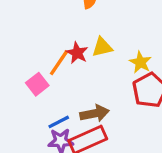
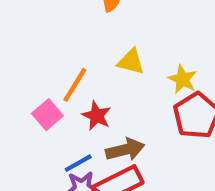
yellow triangle: (102, 47) -> (131, 62), turned 30
red star: (77, 53) -> (97, 116), moved

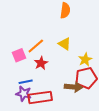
brown arrow: (125, 150) -> (73, 87), moved

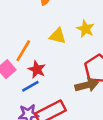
yellow star: (85, 60) -> (85, 29), moved
blue line: (26, 82) -> (30, 86), moved

